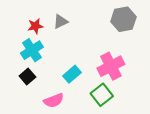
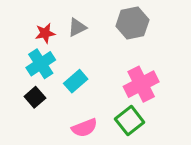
gray hexagon: (123, 19) -> (132, 23), moved
cyan rectangle: (72, 74) -> (76, 81), moved
pink semicircle: (54, 100) -> (84, 128), moved

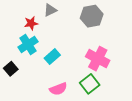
gray triangle: (77, 27) -> (50, 10), moved
pink cross: (141, 84) -> (98, 59), turned -35
black square: (35, 97) -> (11, 69), moved

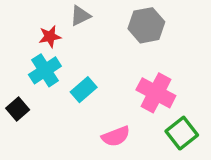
green square: (90, 84) -> (182, 133), moved
pink semicircle: (58, 89) -> (116, 136), moved

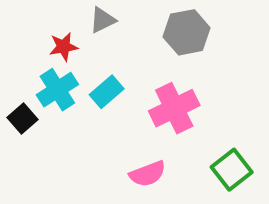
cyan rectangle: (84, 90) -> (107, 92), moved
pink cross: (156, 93) -> (174, 108), moved, turned 36
black square: (18, 109) -> (23, 118), moved

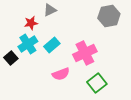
gray hexagon: (187, 32) -> (109, 16), moved
green square: (232, 170) -> (97, 83), moved
pink semicircle: (148, 174) -> (61, 74), moved

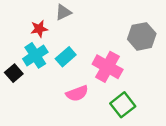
gray hexagon: (109, 16) -> (142, 36), moved
pink cross: (85, 53) -> (108, 67), turned -35

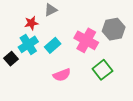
pink cross: (108, 67) -> (86, 40), moved
green square: (123, 105) -> (102, 70), moved

